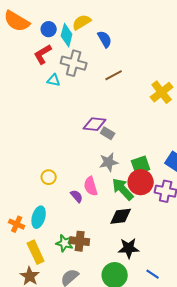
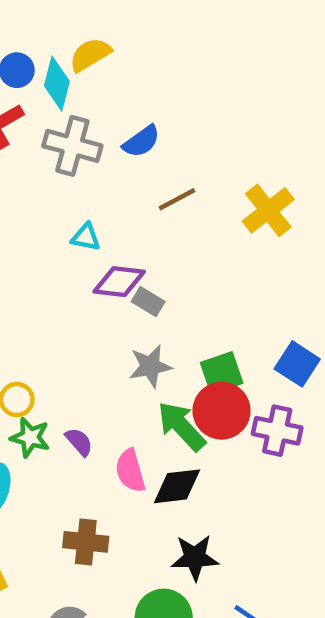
blue semicircle: (105, 39) -> (141, 141), moved, turned 84
brown line: (114, 75) -> (177, 199), moved
cyan triangle: (54, 80) -> (86, 237), moved
pink semicircle: (91, 186) -> (130, 471), moved
green star: (65, 243) -> (30, 437), moved

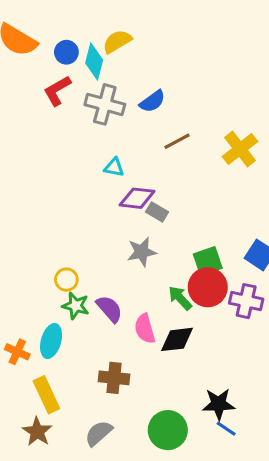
gray star: (150, 366) -> (142, 252), moved
green arrow: (181, 426) -> (180, 298), size x0.7
purple semicircle: (79, 442) -> (109, 309), size x1.4
black star: (195, 558) -> (218, 404), moved

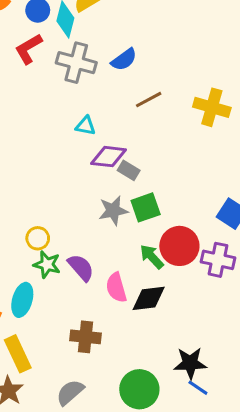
yellow cross: (240, 149) -> (212, 107), turned -36
green square: (208, 261) -> (146, 207), moved

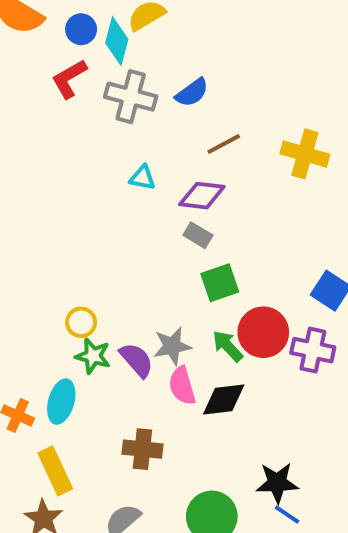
purple diamond: (109, 157) -> (202, 196), moved
gray star: (113, 211) -> (172, 346), moved

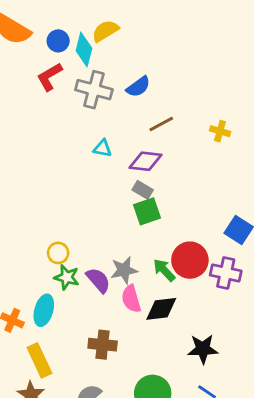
yellow cross: (305, 154) -> (220, 131), size x0.6
green square: (220, 283) -> (147, 211), moved
black star: (277, 483) -> (203, 349), moved

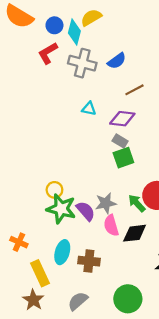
green star: (67, 277) -> (61, 209), size x1.5
cyan ellipse: (44, 310) -> (62, 252), moved

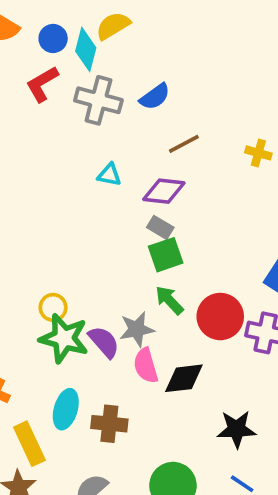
green arrow: (137, 203) -> (169, 300), moved

